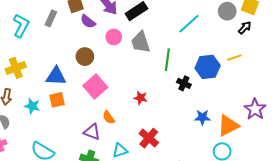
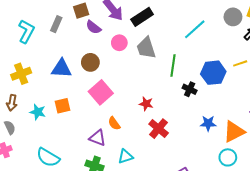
blue triangle: (56, 76) -> (61, 69), moved
red cross: (149, 138) -> (159, 129), moved

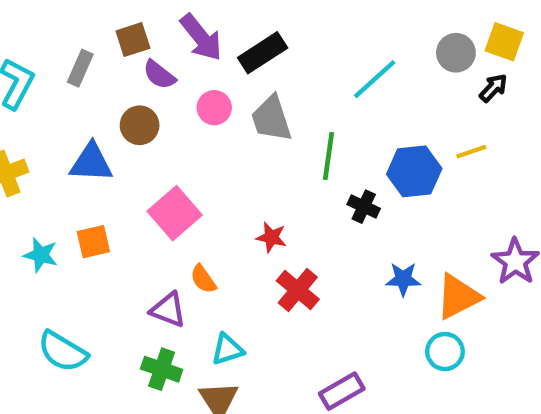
brown circle: (90, 62) -> (140, 125), moved

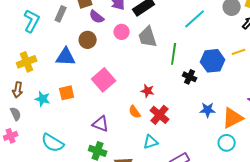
orange semicircle: (203, 279) -> (135, 112), moved
cyan triangle: (227, 349) -> (151, 142), moved

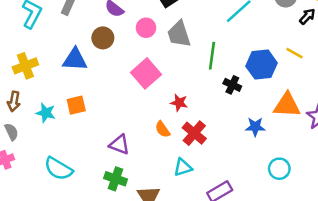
yellow line: (239, 52) -> (295, 53), turned 48
pink square: (104, 80) -> (146, 73), moved
orange triangle: (233, 118) -> (287, 105), moved, turned 30

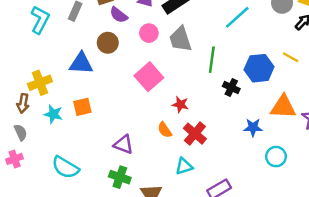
yellow cross: (25, 66) -> (40, 83), moved
cyan circle: (279, 169) -> (276, 157), moved

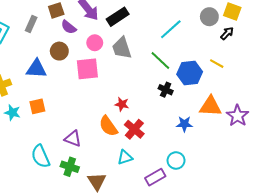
green line: (212, 60) -> (160, 60), moved, turned -55
pink square: (149, 77) -> (87, 69), moved, turned 35
orange semicircle: (165, 130) -> (108, 126), size x1.5
cyan circle: (276, 157) -> (176, 161), moved
cyan semicircle: (65, 167) -> (41, 156), moved, turned 35

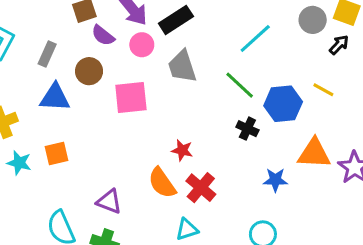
gray rectangle: (31, 24) -> (47, 54), moved
pink circle: (95, 43) -> (142, 45), moved

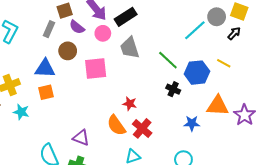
cyan line: (255, 39) -> (195, 30), moved
gray rectangle: (47, 54) -> (49, 29), moved
orange square: (56, 153) -> (46, 92), moved

